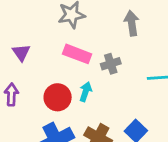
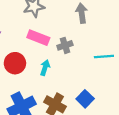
red circle: (58, 97) -> (15, 63), moved

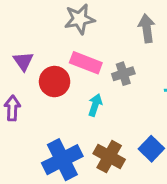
red circle: (15, 63) -> (55, 82), moved

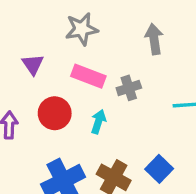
purple triangle: (23, 61) -> (33, 64), moved
red circle: (55, 82) -> (55, 113), moved

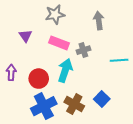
red circle: (55, 113) -> (39, 79), moved
cyan arrow: (98, 122) -> (65, 70), size x1.6

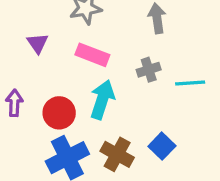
gray cross: (83, 50) -> (149, 70), moved

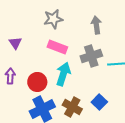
purple triangle: (38, 43) -> (15, 43), moved
gray cross: (149, 70) -> (91, 56), size x1.5

